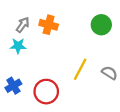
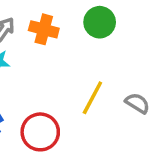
green circle: (101, 25) -> (100, 22), moved

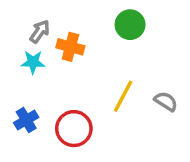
orange cross: (44, 29) -> (70, 47), moved

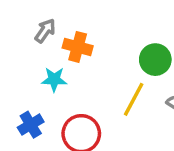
green circle: (130, 25) -> (155, 60), moved
cyan star: (33, 62) -> (54, 79), moved

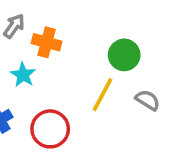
cyan star: (54, 79) -> (23, 75), turned 30

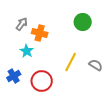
green circle: (124, 55) -> (83, 22), moved

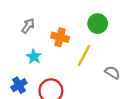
orange cross: (40, 33) -> (60, 37), moved
yellow line: (71, 62) -> (84, 55), moved

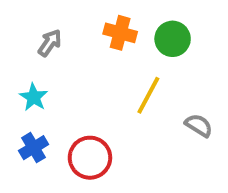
orange cross: (60, 37) -> (120, 33), moved
cyan star: (34, 57) -> (34, 97), moved

